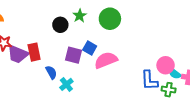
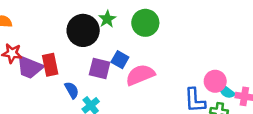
black circle: (60, 25) -> (83, 30), size x1.6

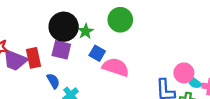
green star: (107, 19) -> (86, 31), moved
purple square: (100, 69) -> (61, 50), moved
pink semicircle: (140, 75) -> (116, 67), turned 40

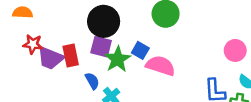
green star: (86, 31) -> (118, 59), moved, size x1.5
pink circle: (184, 73) -> (235, 50), moved

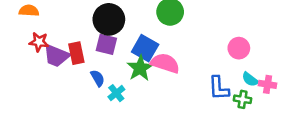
blue square: (140, 50) -> (145, 48), size x1.5
green star: (118, 59) -> (140, 68), moved

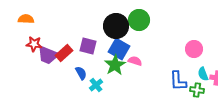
black circle: (109, 19) -> (116, 26), moved
red rectangle: (76, 53) -> (64, 53), turned 60
pink semicircle: (165, 63) -> (135, 61), size x0.6
cyan semicircle: (250, 79) -> (203, 74), turned 32

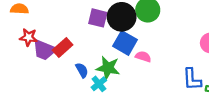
purple square: (88, 46) -> (98, 18), moved
green star: (115, 65) -> (108, 68), moved, turned -30

